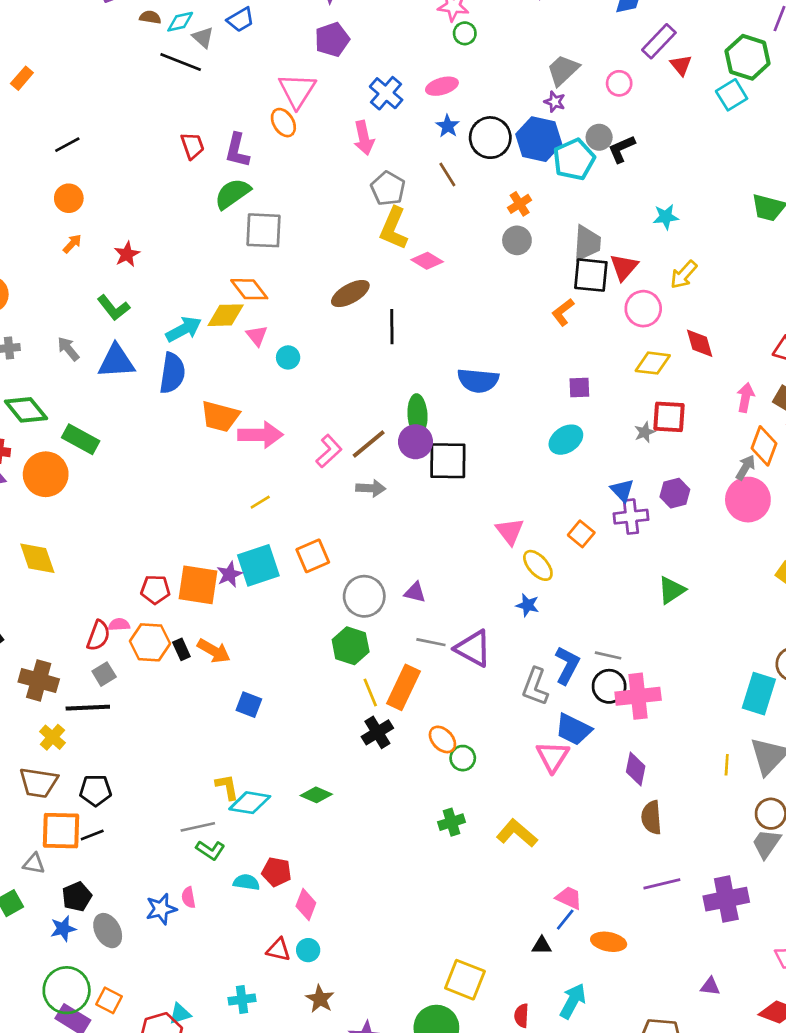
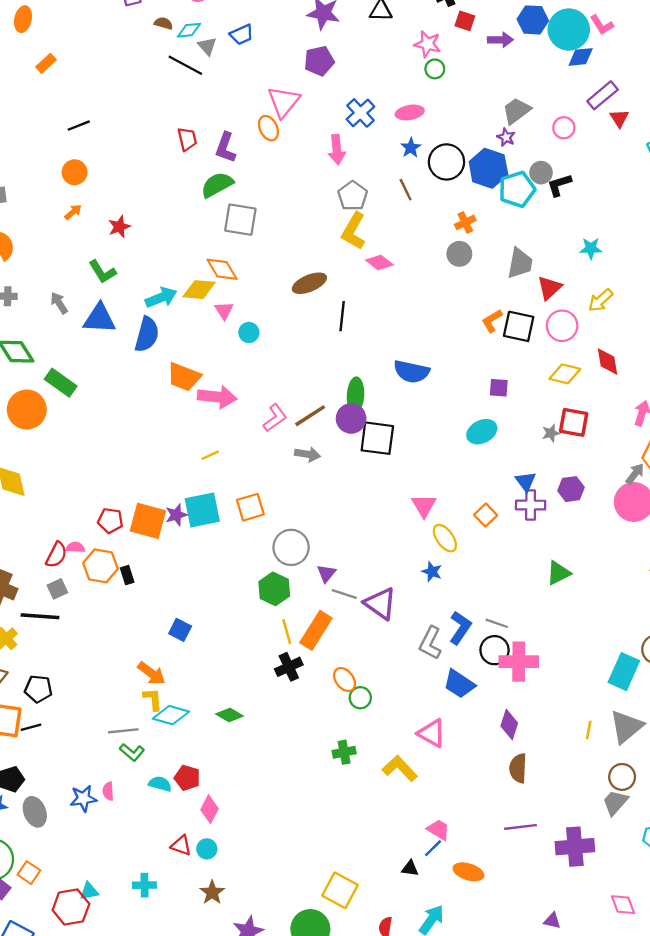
black square: (591, 275) -> (519, 326), moved
purple triangle: (415, 592) -> (326, 573), moved, turned 48
orange arrow: (214, 651) -> (151, 673), moved
pink triangle: (553, 757) -> (432, 733), moved, turned -40

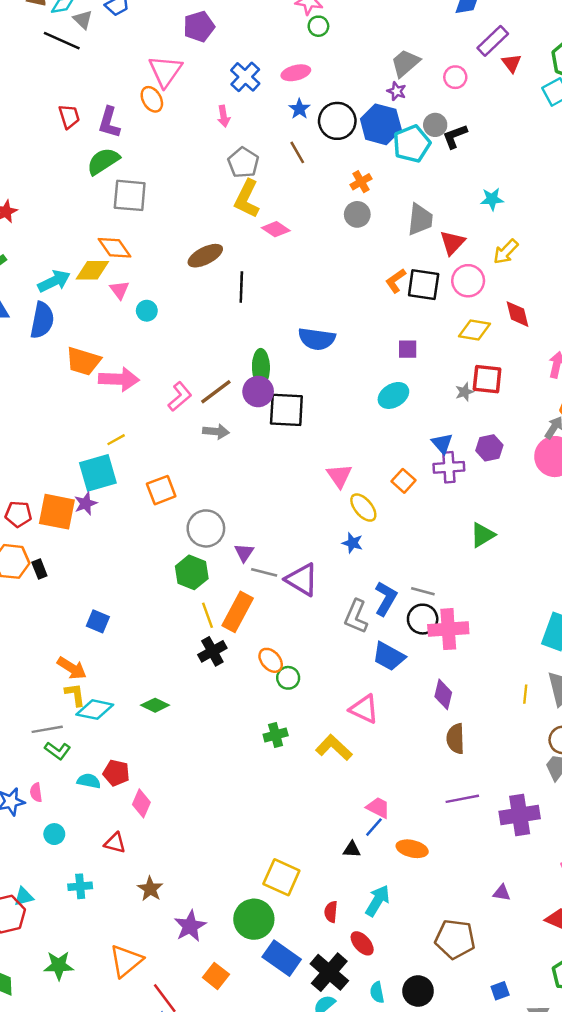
pink arrow: (337, 150) -> (224, 116), size x0.7
cyan square: (202, 510) -> (98, 473), moved
cyan circle: (207, 849) -> (54, 834), moved

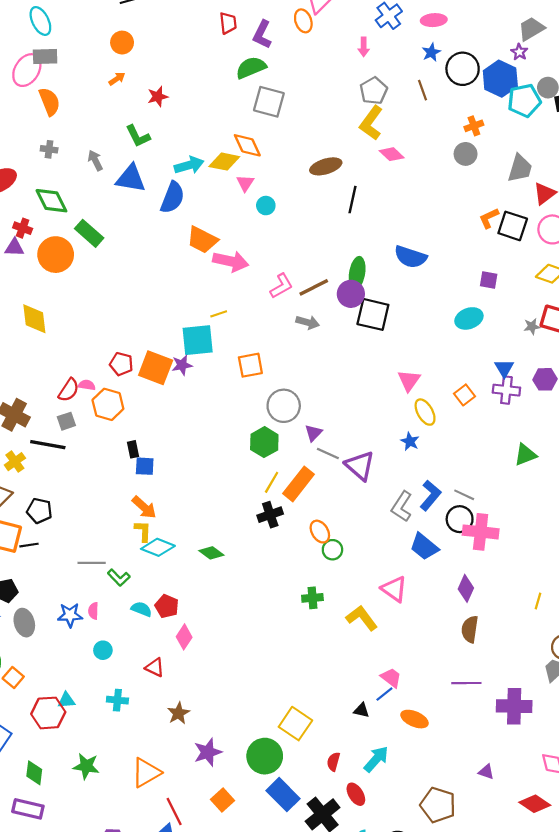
black rectangle: (39, 569) -> (133, 449), moved
yellow line: (208, 615) -> (272, 482), turned 40
blue square: (98, 621) -> (145, 466), moved, turned -30
gray line: (47, 729) -> (92, 563), moved

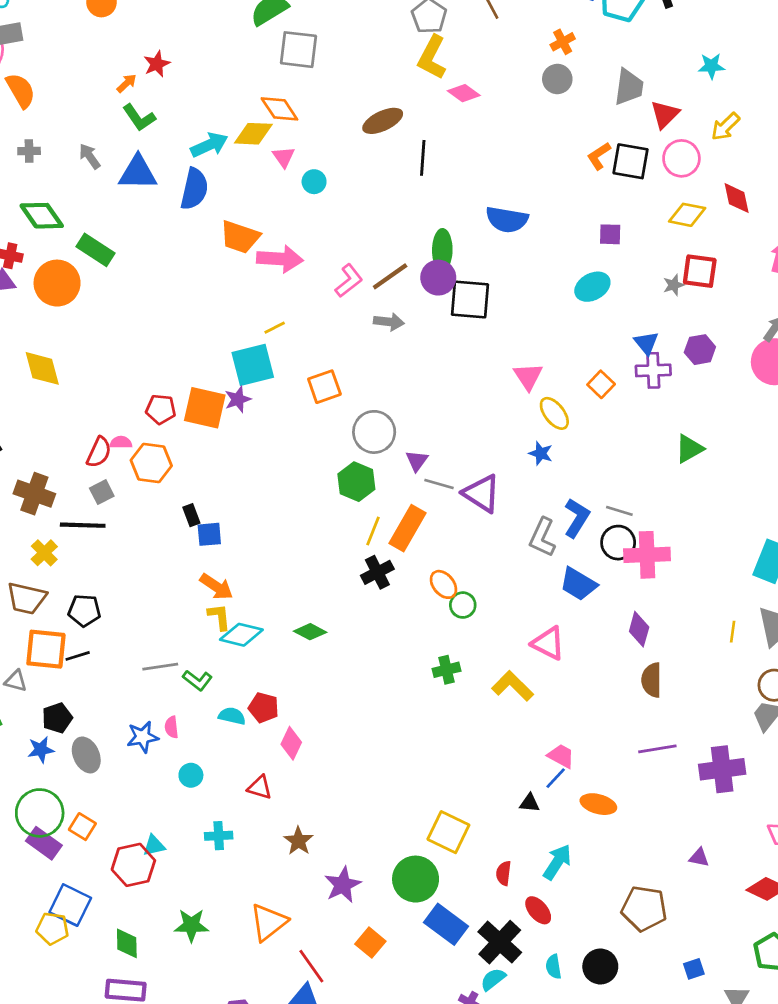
orange arrow: (117, 79) -> (127, 83), moved

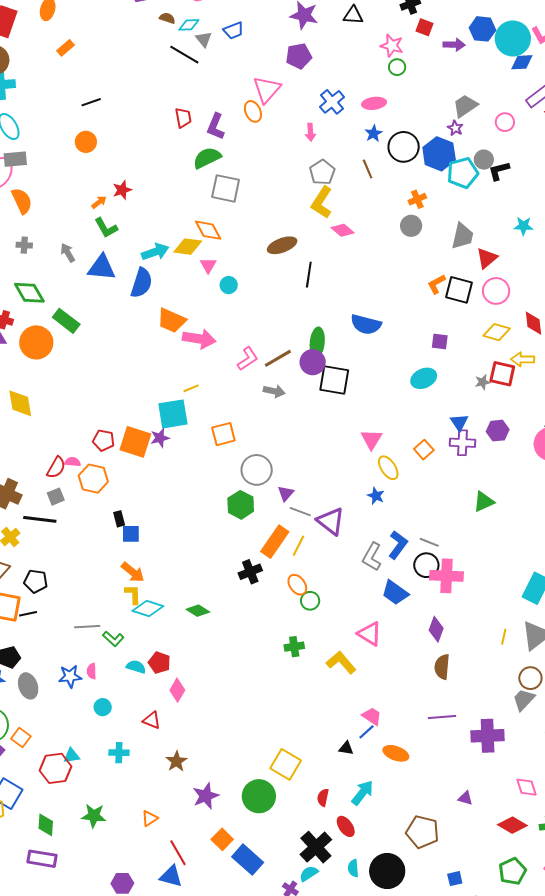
yellow arrow: (725, 127) -> (523, 359), moved, turned 40
yellow line: (373, 531) -> (299, 546), moved
orange triangle: (268, 922) -> (150, 818), size x0.6
blue rectangle: (446, 924) -> (248, 860), moved
black circle: (600, 966) -> (387, 871), size x1.4

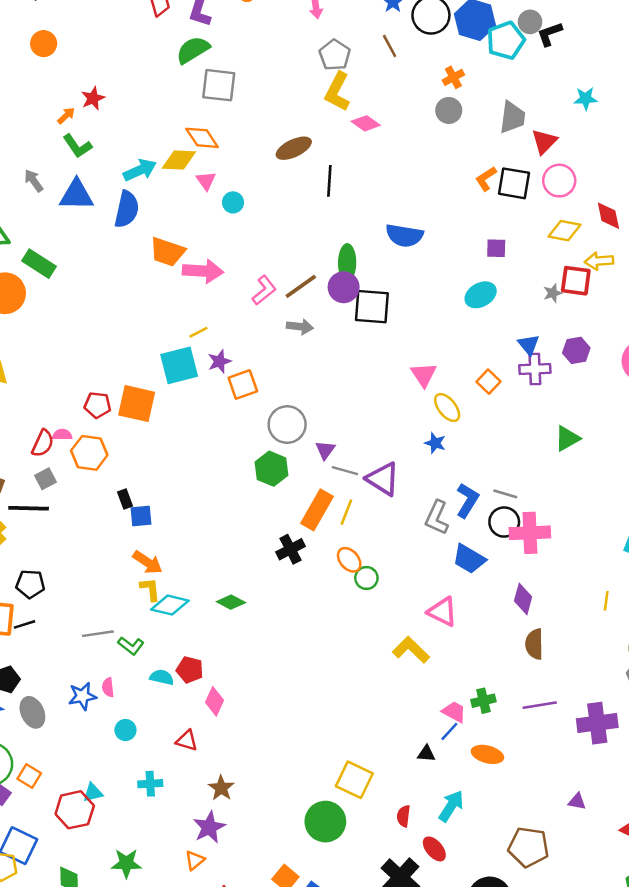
purple star: (160, 438) -> (219, 361), moved
green cross: (294, 647) -> (483, 701), moved
purple star: (206, 796) -> (209, 827), moved

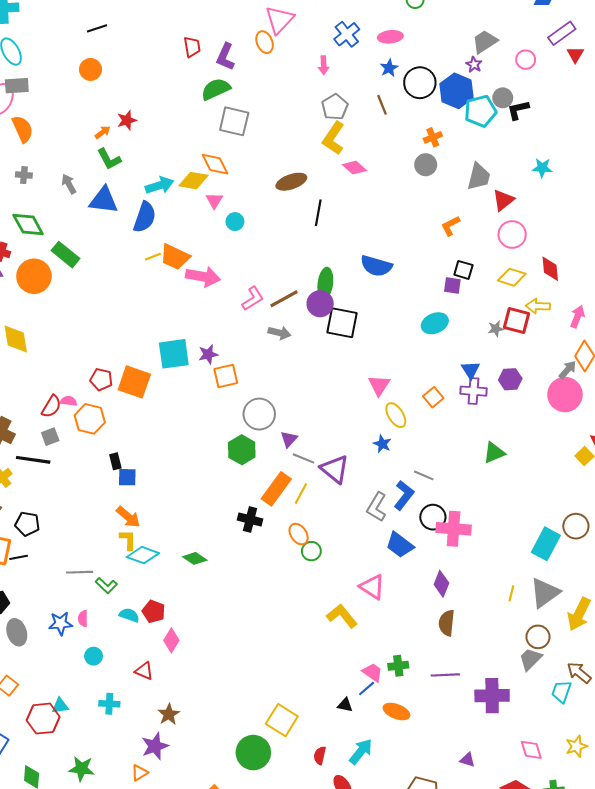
black square: (514, 183) -> (463, 270), moved, size x0.7
yellow line: (198, 332) -> (153, 257), moved
gray line: (505, 494) -> (424, 475), moved
black cross: (290, 549) -> (250, 519), turned 35

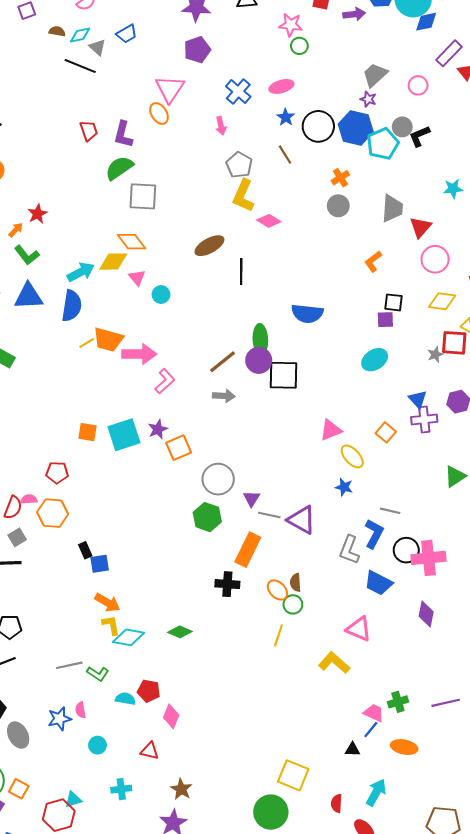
pink L-shape: (253, 299) -> (165, 381), moved
orange square: (134, 382) -> (88, 432), moved, size x0.6
pink triangle: (379, 385) -> (331, 430), turned 45
yellow line: (301, 494) -> (278, 635), moved
brown semicircle: (447, 623) -> (296, 583), moved, size x0.7

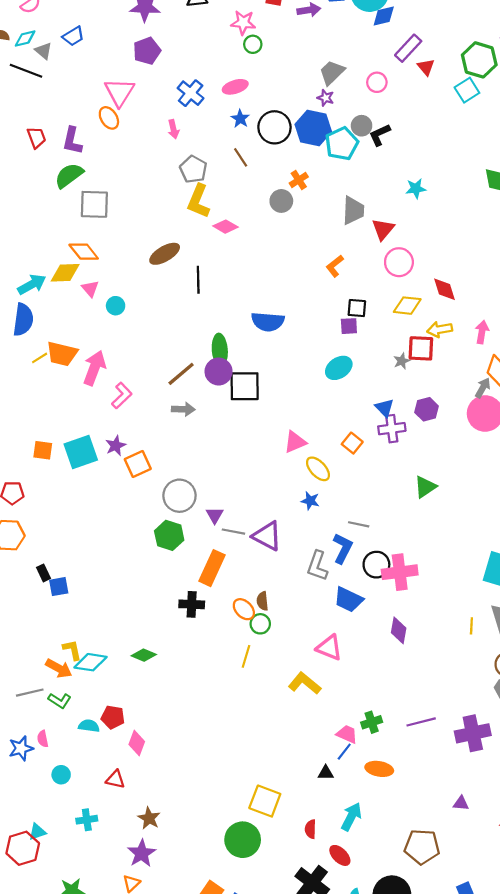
gray circle: (338, 206) -> (281, 201), moved
pink arrow: (139, 354) -> (94, 368), turned -68
orange arrow: (107, 603) -> (59, 668), moved

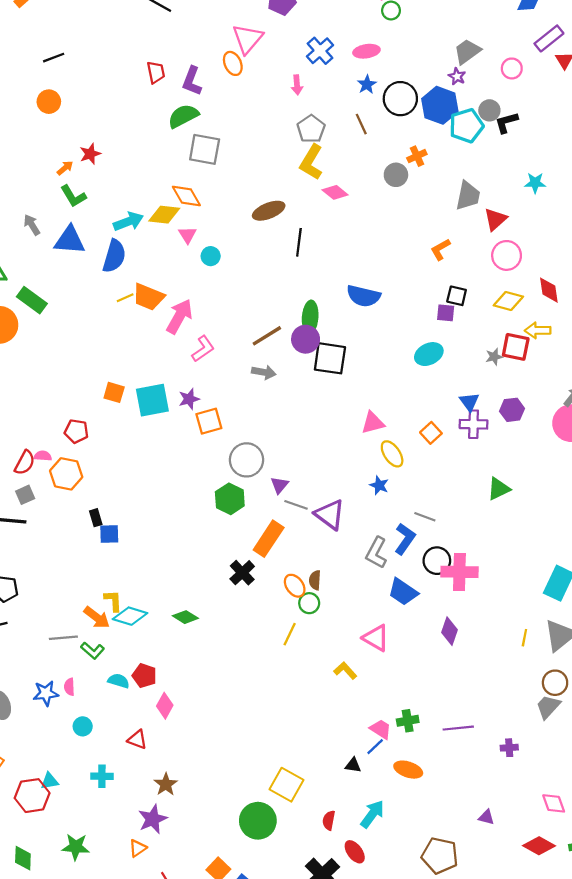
black cross: (192, 604) -> (242, 573), turned 35
yellow L-shape: (305, 683) -> (345, 671), size x0.7
purple cross: (473, 733) -> (509, 748), size x0.5

